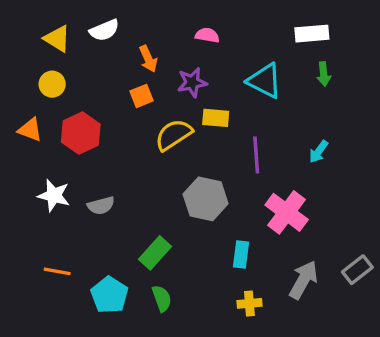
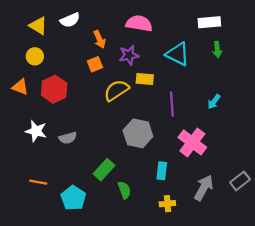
pink semicircle: (207, 35) -> (139, 23), size x1.6
green semicircle: (162, 298) -> (124, 190), moved

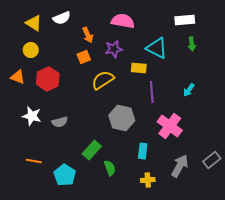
yellow rectangle: (145, 79) -> (139, 68), moved

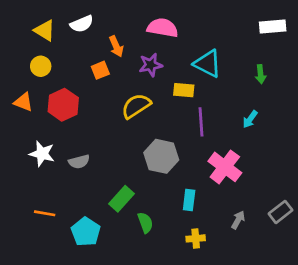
white rectangle: (185, 20) -> (273, 26), moved
green arrow: (192, 44) -> (261, 74), moved
orange square: (84, 57) -> (100, 70), moved
gray arrow: (180, 166) -> (238, 220), size x0.6

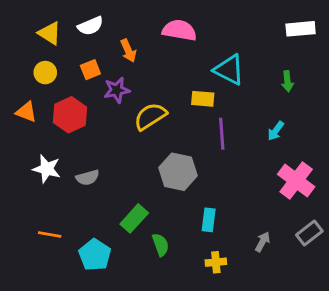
purple star: (151, 65) -> (117, 90), moved
orange square: (100, 70) -> (90, 70), moved
pink cross: (225, 167) -> (296, 180), moved

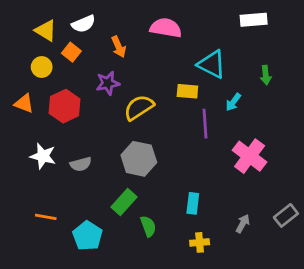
white rectangle: (301, 29) -> (254, 20), moved
orange square: (90, 70) -> (71, 52), moved, turned -30
cyan arrow: (276, 131) -> (233, 102), moved
gray hexagon: (178, 172) -> (139, 159), moved
pink cross: (296, 180) -> (250, 156), moved

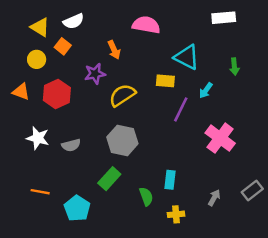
orange arrow: (119, 47) -> (114, 50), moved
purple line: (205, 124) -> (181, 109), turned 30
green semicircle: (148, 226) -> (146, 196), moved

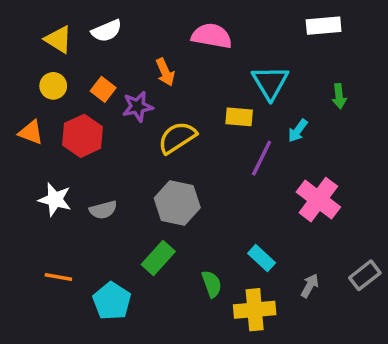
orange square: (63, 46) -> (103, 89), moved
cyan triangle: (187, 57) -> (270, 82), turned 32
cyan rectangle: (170, 180) -> (262, 258), moved, turned -54
yellow cross: (176, 214) -> (255, 310), size x1.6

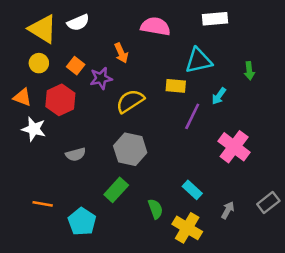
white rectangle: (324, 26) -> (215, 19), moved
yellow triangle: (58, 39) -> (43, 29), size x1.4
cyan triangle: (270, 82) -> (199, 61), turned 48
white star: (55, 200) -> (34, 129), moved
yellow cross: (255, 310) -> (187, 228), turned 36

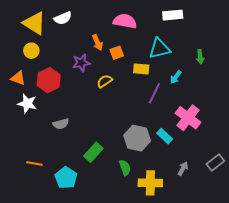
orange square: (76, 66) -> (117, 53), moved, turned 32
yellow semicircle: (130, 101) -> (105, 81), size x0.7
gray hexagon: (130, 149) -> (137, 138), moved
cyan rectangle: (192, 190) -> (165, 136), moved
yellow cross: (187, 228) -> (150, 183), turned -30

